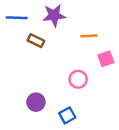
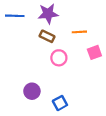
brown rectangle: (36, 41) -> (47, 36), moved
pink circle: (78, 79) -> (59, 58), moved

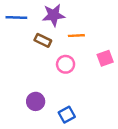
orange line: (79, 32) -> (76, 36), moved
brown rectangle: (47, 36) -> (43, 40), moved

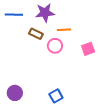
pink circle: (66, 64) -> (55, 46), moved
purple circle: (36, 101) -> (15, 93), moved

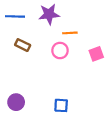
brown rectangle: (36, 34) -> (23, 45), moved
blue square: (56, 96) -> (61, 105), turned 32

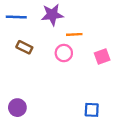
blue square: (61, 105) -> (92, 110), moved

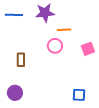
brown rectangle: (24, 47) -> (21, 60), moved, turned 64

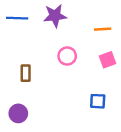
orange line: (64, 30) -> (103, 29), moved
blue square: (79, 95) -> (98, 101), moved

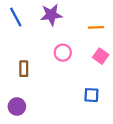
blue line: (17, 18) -> (16, 17), turned 60
pink square: (107, 60) -> (101, 56), turned -35

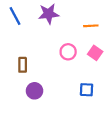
pink circle: (63, 53) -> (68, 52), moved
purple circle: (17, 107) -> (34, 91), moved

